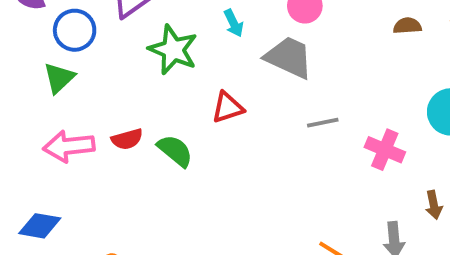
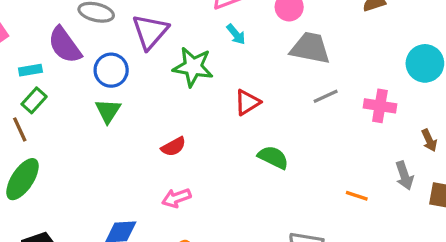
gray trapezoid: (289, 57) -> (310, 48), moved
pink arrow: (69, 146) -> (176, 198), moved, size x0.7
green semicircle: (175, 151) -> (273, 157), moved

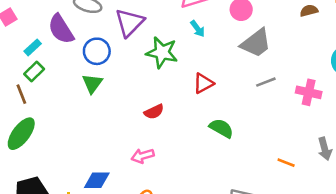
gray trapezoid: (310, 48) -> (256, 43), turned 128
cyan rectangle: (30, 70) -> (33, 47), turned -36
red semicircle: (173, 147) -> (154, 112), moved

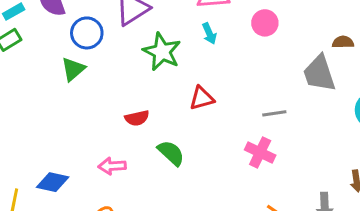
gray trapezoid: (256, 43) -> (319, 73), moved, turned 96
pink cross: (309, 92) -> (260, 152), moved
green semicircle: (221, 128) -> (171, 153), moved

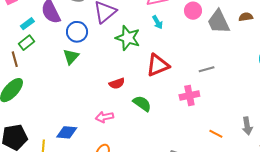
gray trapezoid: (319, 73) -> (219, 22), moved
red triangle: (202, 98) -> (158, 65), size x1.4
pink cross: (260, 152) -> (189, 96), moved, turned -30

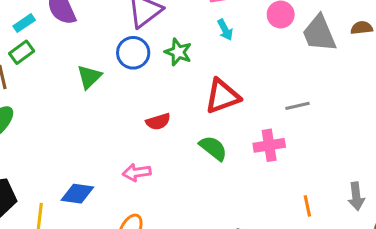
blue circle: (77, 32) -> (133, 53), moved
green star: (128, 38) -> (178, 52), size x0.7
green semicircle: (142, 104) -> (213, 148), moved
orange line: (216, 134) -> (307, 206), turned 48

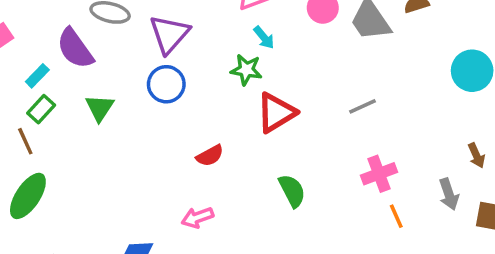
green star: (178, 52) -> (246, 70), moved
green triangle: (89, 77) -> (100, 108), moved
pink cross: (269, 145) -> (379, 174), moved
green semicircle: (213, 148) -> (292, 191), moved, turned 36

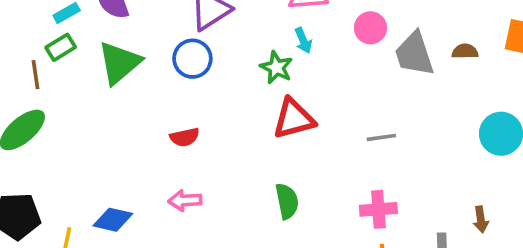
green triangle: (100, 108) -> (119, 63), size x1.5
red semicircle: (210, 156) -> (185, 137), moved

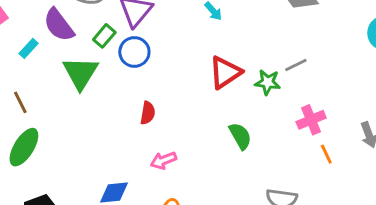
green rectangle: (61, 47) -> (104, 36), moved
green star: (276, 67) -> (268, 82), moved
red semicircle: (185, 137) -> (148, 113), turned -50

